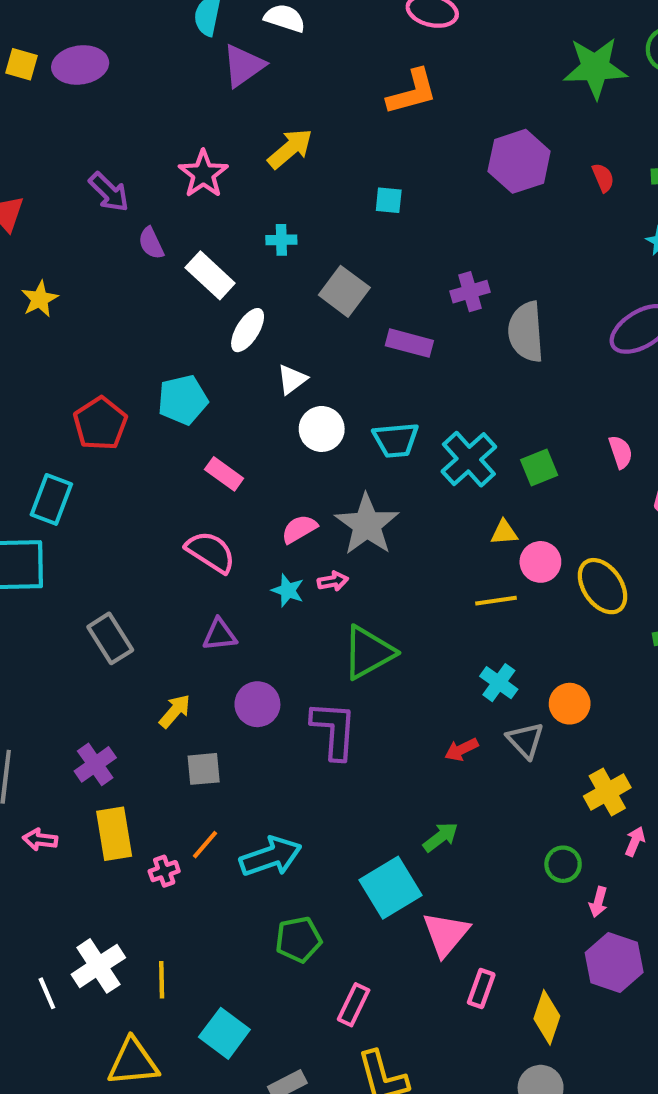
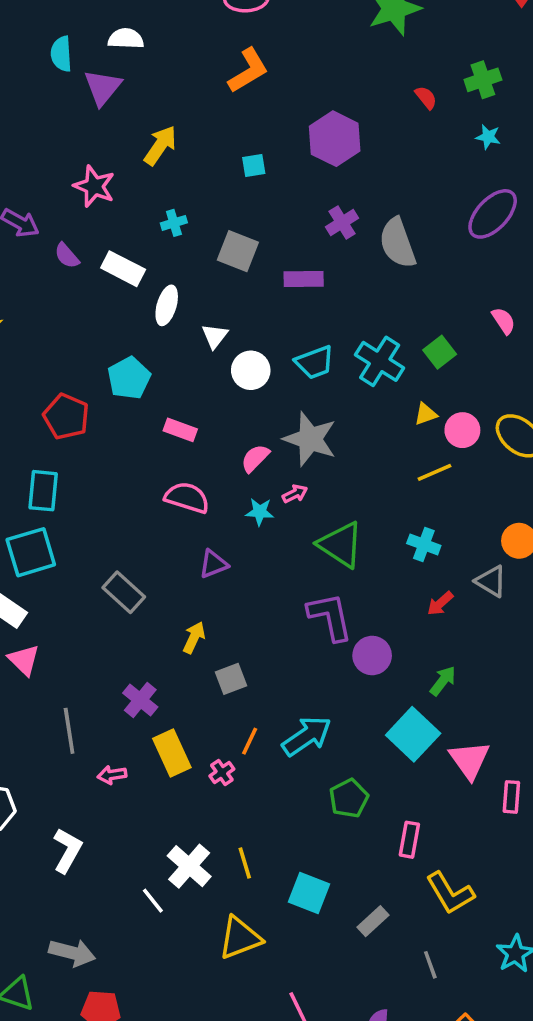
purple hexagon: (519, 161) -> (335, 139), moved
green triangle: (368, 652) -> (341, 545), turned -42
cyan cross: (499, 683) -> (424, 545), moved
purple circle: (257, 704) -> (372, 655), moved

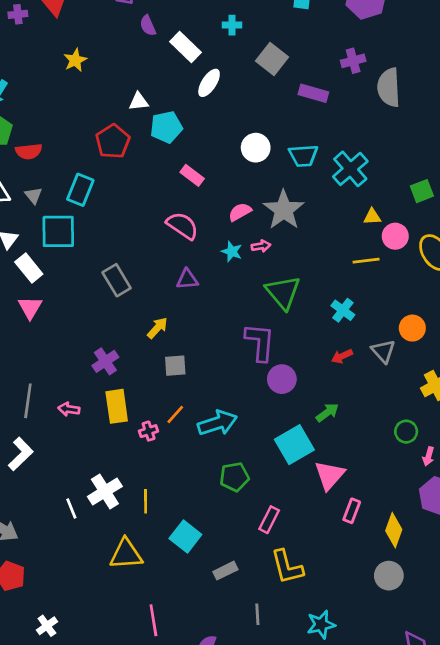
white triangle: (215, 336) -> (139, 102), moved, turned 30
green square: (440, 352) -> (422, 191), moved
gray line: (69, 731) -> (28, 401), moved

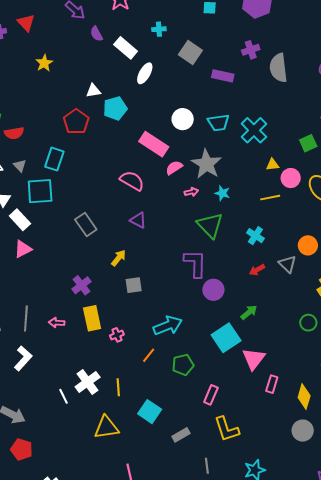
pink rectangle: (192, 175) -> (154, 144), moved, size x1.6
cyan star: (232, 251) -> (222, 193), moved
purple triangle: (187, 279) -> (138, 220), turned 36
pink triangle: (30, 308) -> (23, 249), turned 36
orange line: (175, 414) -> (149, 355), moved

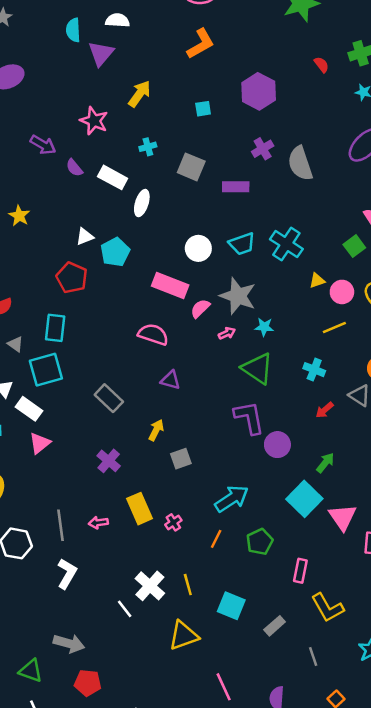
yellow line: (270, 198) -> (334, 327), moved
purple cross: (81, 285) -> (109, 461), moved

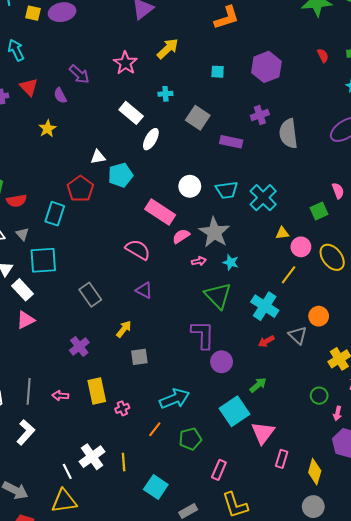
purple semicircle: (74, 168) -> (60, 96), moved
yellow line: (334, 327) -> (289, 275), turned -42
cyan rectangle: (55, 328) -> (55, 214), moved
cyan cross: (314, 370) -> (265, 306), size x1.5
yellow triangle: (184, 636) -> (64, 501), moved

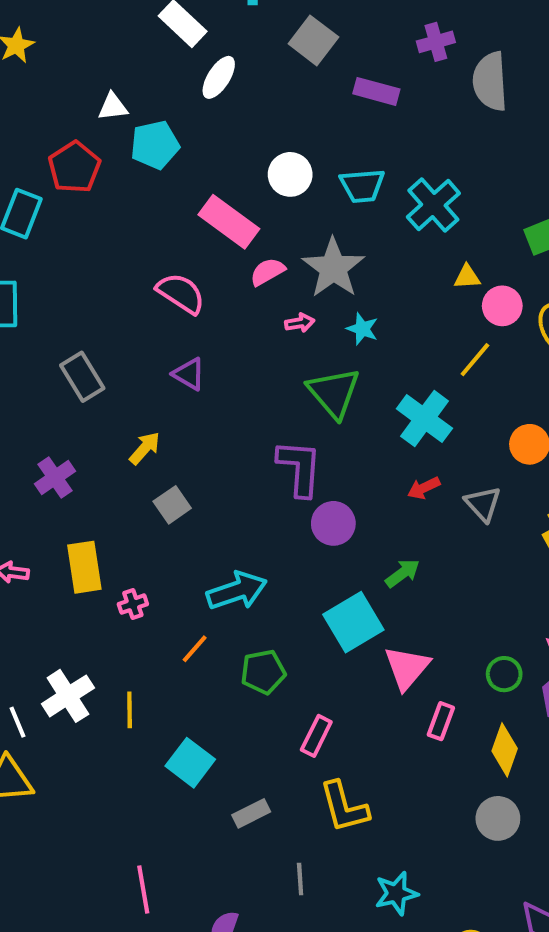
gray triangle: (298, 335) -> (483, 504), moved
gray square: (139, 357) -> (172, 505), turned -30
green circle: (319, 396) -> (504, 674), moved

